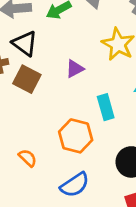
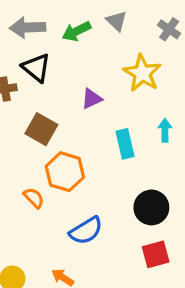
brown square: (27, 79) -> (41, 129), moved
orange hexagon: (76, 136) -> (65, 172), moved

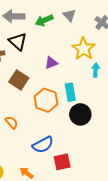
cyan arrow: (165, 130) -> (96, 70), moved
orange hexagon: (65, 172) -> (46, 100), moved
black circle: (151, 207) -> (80, 114), moved
red square: (156, 254) -> (62, 162), moved

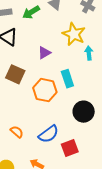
black circle: (80, 114) -> (84, 112), moved
orange semicircle: (12, 122) -> (17, 132), moved

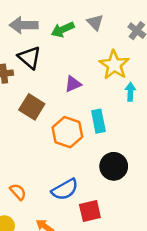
orange semicircle: (17, 132) -> (18, 192), moved

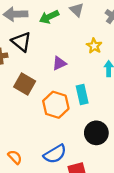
yellow star: (114, 65) -> (94, 46), size x0.6

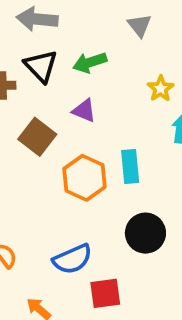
green arrow: (49, 17) -> (90, 62), moved
purple triangle: (59, 63) -> (84, 111), moved, turned 40

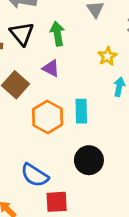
green arrow: (90, 62) -> (57, 34), turned 95
blue semicircle: (72, 259) -> (35, 175), turned 52

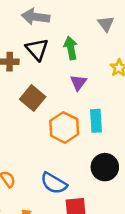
purple triangle: (51, 68) -> (78, 83), moved, turned 42

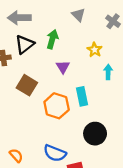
green arrow: (71, 48) -> (52, 39), turned 36
black triangle: (37, 49) -> (24, 44), turned 42

